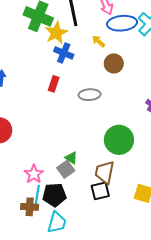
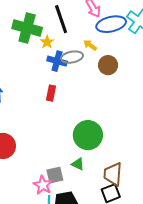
yellow star: (56, 33) -> (47, 42), size x0.6
gray ellipse: (90, 95) -> (72, 57), moved
green circle: (119, 140) -> (88, 135), moved
gray square: (66, 169) -> (55, 175), moved, turned 30

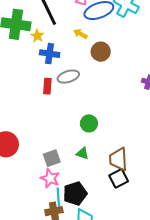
gray ellipse: (72, 57) -> (68, 77), moved
green circle: (88, 135) -> (89, 123), size x0.6
gray square: (55, 175) -> (52, 158), moved

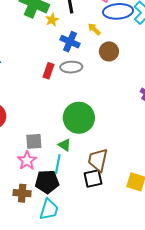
blue cross: (50, 54) -> (70, 42), moved
green circle: (89, 123) -> (79, 118), size x1.8
cyan line: (58, 198) -> (58, 164), moved

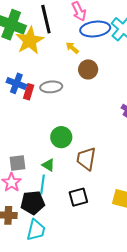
yellow star: (52, 20) -> (30, 41), size x2.0
blue cross: (70, 42) -> (16, 83), moved
green circle: (79, 118) -> (61, 137), size x0.7
brown trapezoid: (98, 160) -> (86, 159), moved

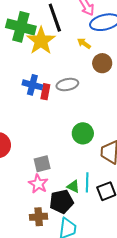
green triangle: (48, 165) -> (73, 186), moved
cyan line: (42, 185) -> (87, 182), moved

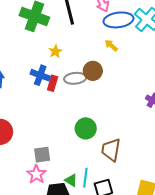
yellow star: (41, 41) -> (55, 51), moved, size x0.5
yellow arrow: (84, 43) -> (111, 45), moved
brown circle: (102, 63) -> (93, 71), moved

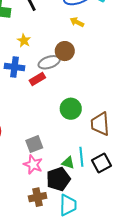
red rectangle: (53, 83) -> (37, 79), moved, turned 56

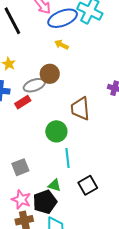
brown trapezoid: (100, 124) -> (80, 109), moved
cyan line: (81, 157) -> (68, 158), moved
pink star: (33, 164) -> (21, 199), moved

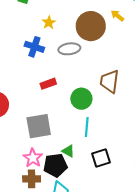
yellow arrow: (62, 45) -> (117, 16), moved
brown circle: (50, 74) -> (91, 26), moved, size x1.5
red rectangle: (23, 102) -> (48, 84), moved
gray square: (20, 167) -> (39, 126), size x1.5

